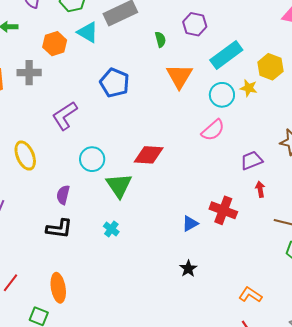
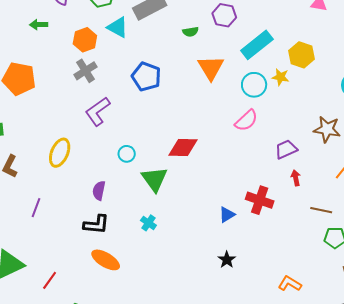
green semicircle: (160, 39) -> (190, 32), turned 98
gray cross: (29, 73) -> (86, 71), moved, turned -30
yellow ellipse: (25, 156) -> (60, 153), turned 48
cyan circle: (92, 159) -> (127, 154), size x0.7
orange ellipse: (58, 288) -> (106, 260), moved, turned -48

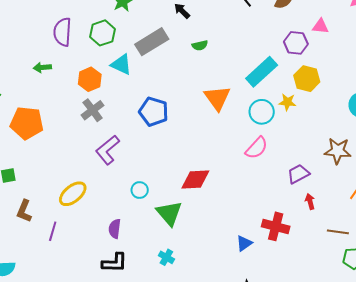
purple hexagon: (224, 15) -> (296, 43), moved
green semicircle: (190, 32) -> (200, 45), moved
yellow ellipse: (60, 153) -> (73, 194), turned 32
purple line: (36, 208) -> (53, 231), moved

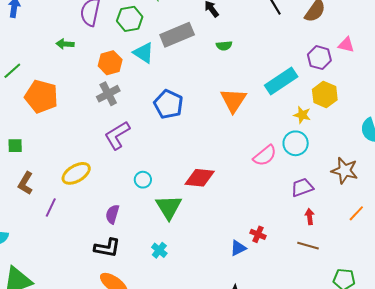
cyan circle: (262, 112) -> (296, 143), moved
red cross: (276, 226) -> (258, 234), moved, size x0.6
brown line: (338, 232) -> (308, 246), moved

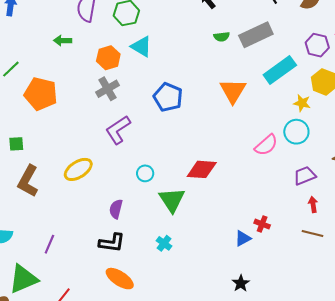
gray rectangle: (177, 35) -> (256, 35), moved
brown L-shape: (26, 183) -> (28, 181), size x1.4
purple line: (51, 208) -> (49, 244), moved

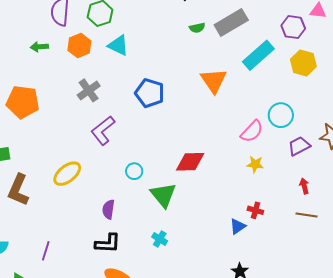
orange hexagon: (108, 58) -> (79, 46), moved
yellow star: (302, 103) -> (255, 164), moved
purple trapezoid: (305, 176) -> (299, 146), moved

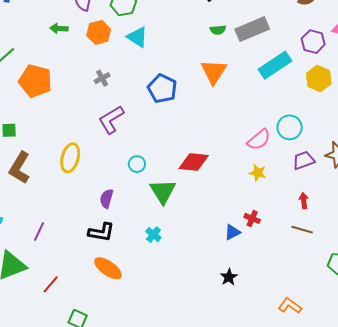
orange triangle: (214, 81) -> (214, 72), moved
gray cross: (89, 90) -> (102, 78), size x0.7
yellow ellipse: (67, 174) -> (70, 158), turned -44

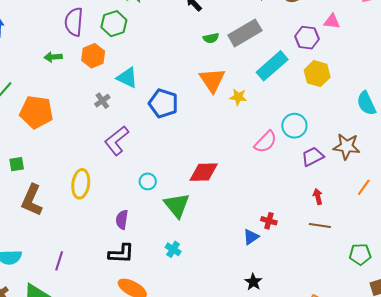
cyan triangle: (137, 37) -> (127, 78), moved
yellow star: (258, 173) -> (238, 97), moved

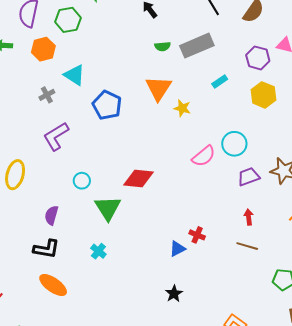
cyan rectangle: (272, 66) -> (220, 82), size x0.5

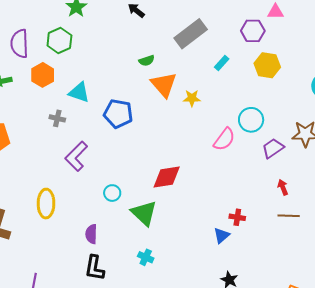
green semicircle: (163, 46) -> (147, 61), moved
gray cross: (47, 95) -> (57, 118), turned -35
black L-shape: (46, 249) -> (95, 268), turned 104

